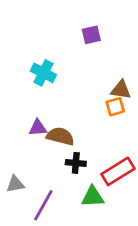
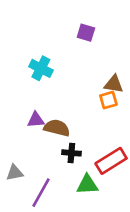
purple square: (91, 35) -> (86, 33), turned 30

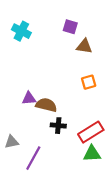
cyan cross: (41, 68) -> (21, 31), moved
brown triangle: (114, 84) -> (84, 46), moved
green triangle: (87, 185) -> (92, 154), moved

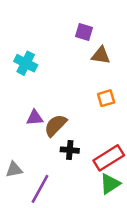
cyan cross: (21, 31) -> (26, 63), moved
brown semicircle: (46, 105) -> (55, 125), turned -60
green triangle: (92, 154) -> (110, 184), turned -30

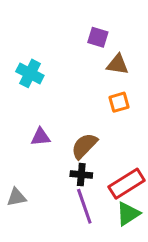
orange square: (106, 98) -> (119, 102), moved
brown semicircle: (55, 125) -> (84, 146), moved
purple line: (40, 189) -> (84, 206), moved, turned -48

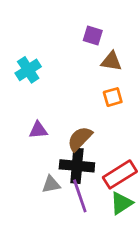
cyan cross: (30, 73) -> (28, 70), turned 30
black cross: (81, 175) -> (77, 166), size x1.6
gray triangle: (16, 197) -> (51, 184), moved

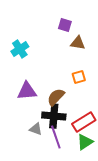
orange square: (113, 97) -> (79, 77), moved
purple triangle: (38, 130) -> (27, 91), size x1.5
gray triangle: (51, 184) -> (36, 129), turned 32

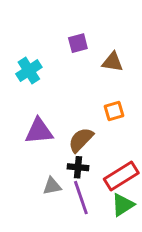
purple square: (65, 25) -> (78, 43), moved, turned -32
black cross: (54, 116) -> (78, 167), size x0.6
gray triangle: (36, 129) -> (52, 186), turned -32

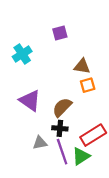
brown triangle: (113, 62) -> (82, 66), moved
purple triangle: (39, 131) -> (30, 101), turned 40
green triangle: (123, 205) -> (81, 156), moved

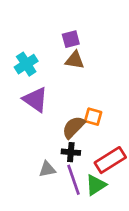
brown triangle: (82, 66) -> (75, 60), moved
orange square: (88, 85) -> (93, 117), moved, turned 32
purple triangle: (30, 101) -> (35, 100), moved

